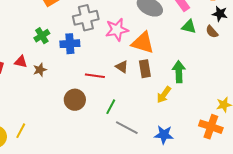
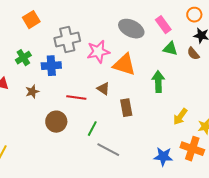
brown rectangle: (145, 69) -> (126, 108), moved
brown star: (40, 70) -> (32, 92), moved
green arrow: (179, 72) -> (158, 82), moved
yellow arrow: (164, 95) -> (180, 117), moved
blue star: (164, 135) -> (163, 157), moved

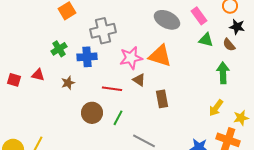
pink star: (98, 52) -> (131, 58), moved
green arrow: (158, 82) -> (223, 73), moved
green line: (92, 129) -> (118, 118), moved

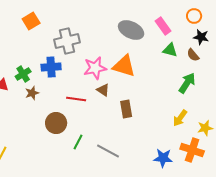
green cross: (59, 49) -> (23, 74), moved
green arrow: (223, 73) -> (187, 83), turned 35
green line: (118, 118) -> (78, 142), moved

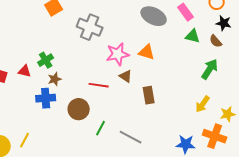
gray cross: (67, 41) -> (90, 27), turned 35
orange triangle: (124, 66) -> (147, 52), size x0.7
blue cross: (51, 67) -> (46, 98), moved

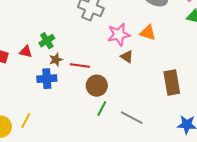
red line: (99, 85) -> (80, 66), moved
brown rectangle: (149, 95) -> (172, 83), moved, size x1.4
brown circle: (79, 109) -> (97, 86), moved

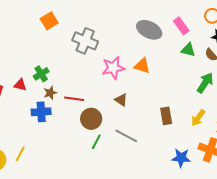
brown triangle: (127, 57) -> (121, 100), moved
brown rectangle: (172, 83) -> (166, 116), size x0.7
gray line: (132, 118) -> (126, 136), moved

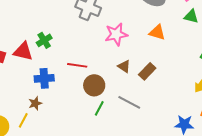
orange triangle: (142, 66) -> (157, 32), moved
red triangle: (20, 85) -> (23, 51), size x1.5
brown star: (50, 93) -> (35, 103), moved
brown rectangle: (166, 116) -> (147, 71), moved, turned 54

